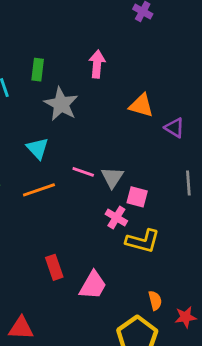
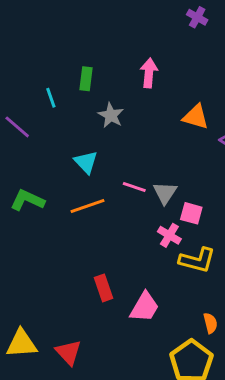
gray star: (61, 104) -> (111, 115), size x0.7
red triangle: (21, 328) -> (68, 352), turned 44

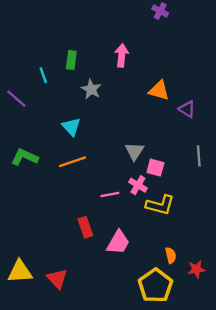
pink line: (134, 187) -> (110, 194), moved, turned -30

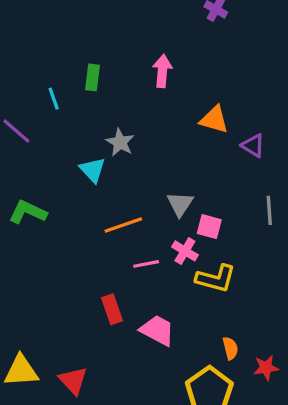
gray star: (91, 89) -> (120, 142), moved
orange line: (72, 162) -> (123, 225), moved
pink trapezoid: (118, 242) -> (157, 330), turned -92

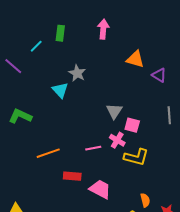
cyan line: (54, 99) -> (36, 46), turned 64
orange line: (123, 225) -> (48, 153), moved
red rectangle: (112, 309) -> (72, 176), turned -66

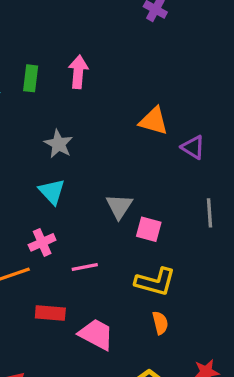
pink arrow: (103, 29) -> (78, 72), moved
cyan triangle: (60, 90) -> (52, 192), moved
pink cross: (117, 140) -> (42, 242), moved, turned 35
orange semicircle: (145, 200) -> (160, 323), moved

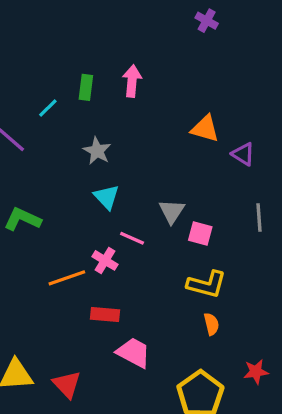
gray star: (58, 144) -> (97, 151), moved
pink cross: (42, 242) -> (105, 260), moved, turned -35
pink line: (85, 267) -> (132, 238), moved, turned 35
pink trapezoid: (96, 334) -> (134, 353), moved

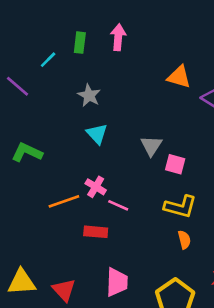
pink line: (132, 238) -> (118, 205), moved
pink trapezoid: (134, 353) -> (117, 282), moved, turned 64

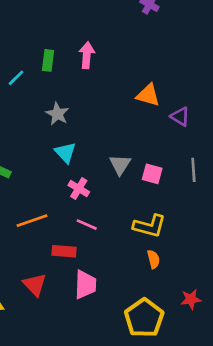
pink square: (175, 164) -> (152, 174), moved
pink cross: (96, 187) -> (79, 189), moved
pink trapezoid: (117, 282) -> (85, 285), moved
red triangle: (64, 290) -> (35, 285), moved

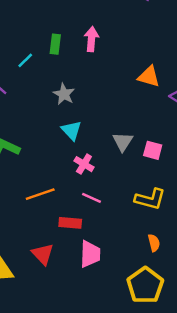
orange semicircle: (153, 259) -> (154, 243), moved

